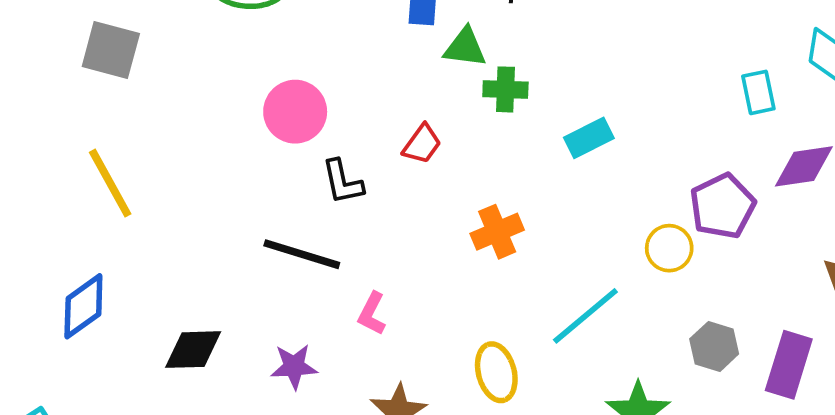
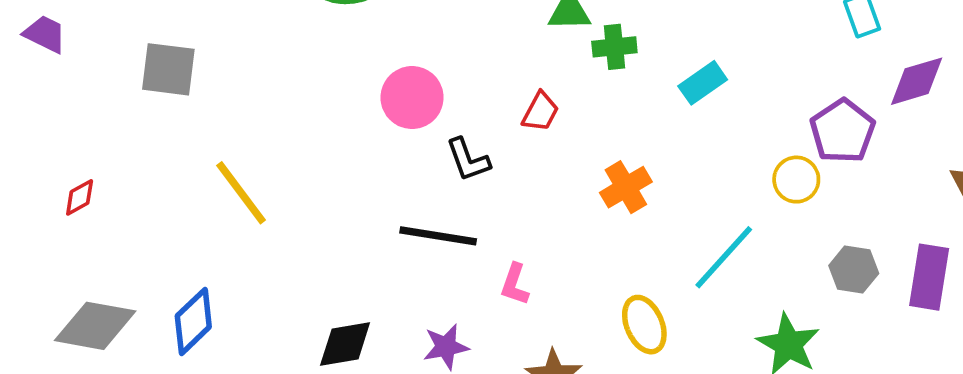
gray square: (111, 50) -> (168, 69), moved
blue diamond: (83, 306) -> (193, 321), moved

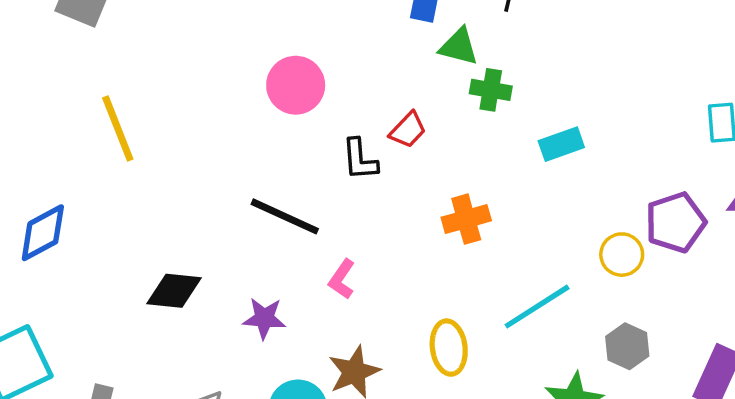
black L-shape: (468, 160) -> (360, 159), moved
gray hexagon: (854, 269) -> (627, 346), moved

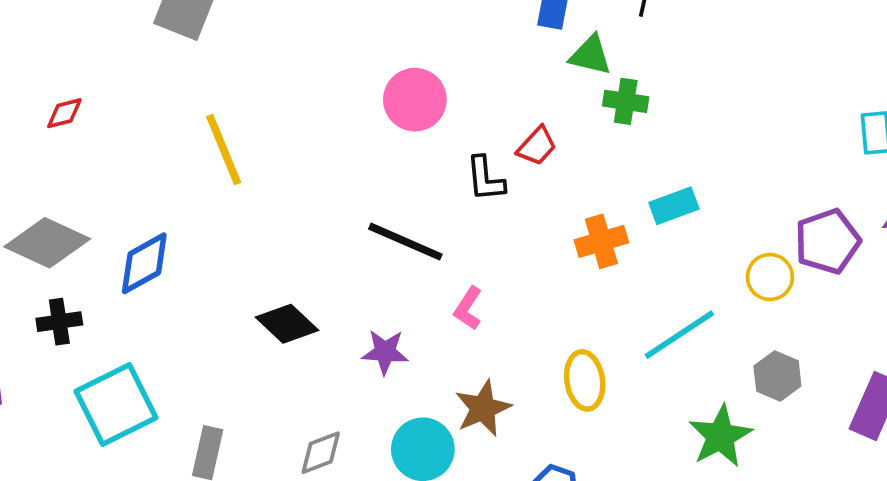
cyan rectangle: (561, 144) -> (674, 206), moved
black diamond: (174, 291) -> (287, 324), turned 38

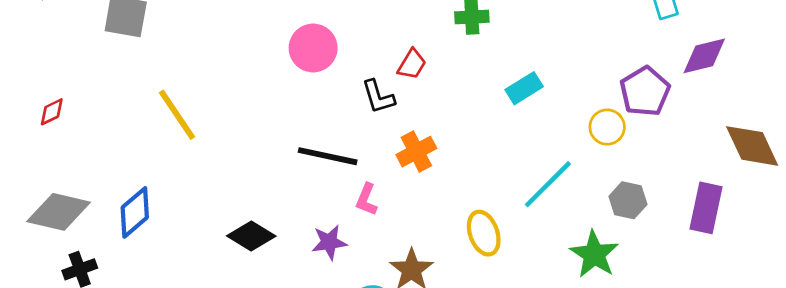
orange cross: (601, 241) -> (416, 152), moved
pink L-shape: (468, 308) -> (367, 199), moved

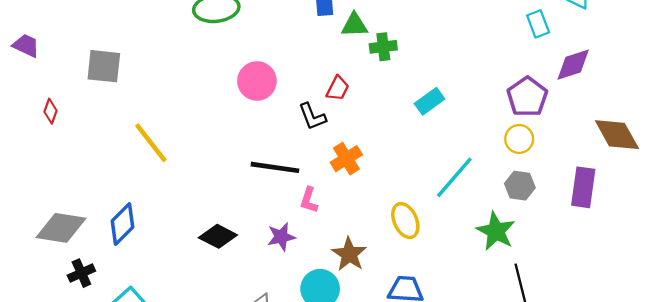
red diamond: (52, 112) -> (50, 111), moved, turned -40
yellow circle: (607, 127) -> (519, 139), moved

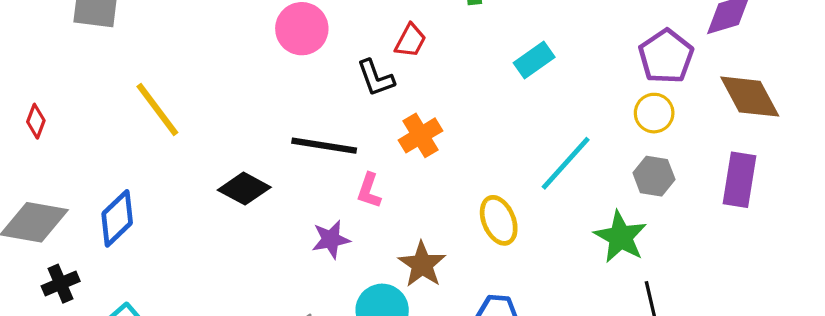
red diamond: (50, 111) -> (36, 121), moved
brown diamond: (617, 135) -> (750, 97), moved
black diamond: (218, 236) -> (244, 189), moved

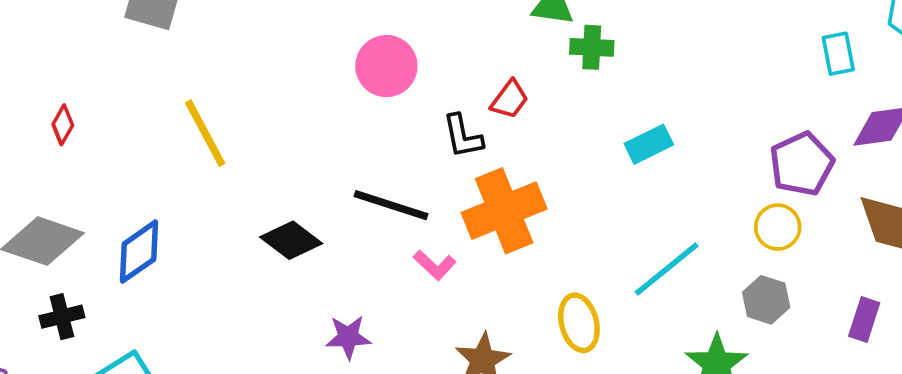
orange cross: (421, 135) -> (504, 211), size x1.6
purple rectangle: (740, 180) -> (864, 320), size x0.7
pink L-shape: (369, 191) -> (435, 265), turned -75
purple star: (331, 239) -> (348, 337), moved

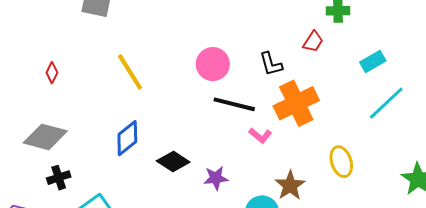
pink circle: (386, 66) -> (213, 64), moved
red trapezoid: (510, 99) -> (313, 42), moved
black diamond: (291, 240) -> (173, 162), moved
blue diamond: (139, 252) -> (127, 138), moved
cyan line: (667, 269) -> (386, 103), moved

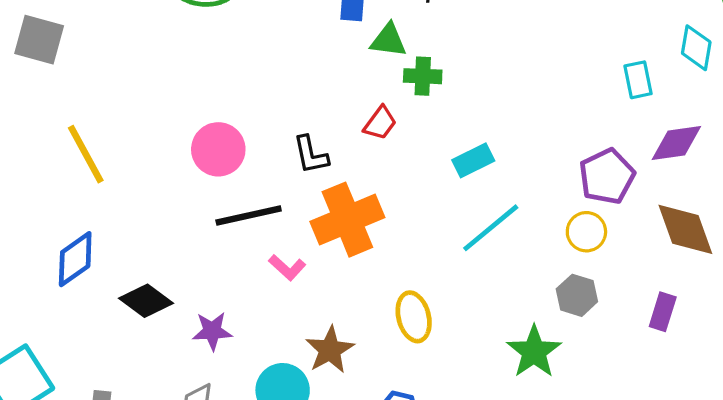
black line: (234, 104) -> (249, 215), turned -30

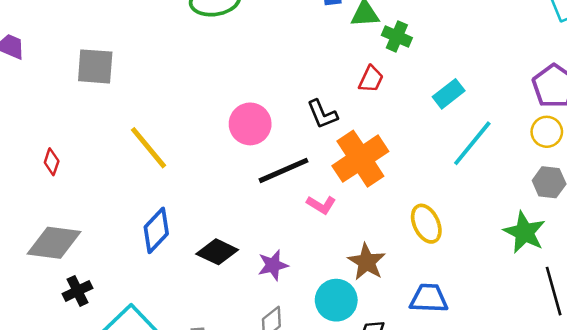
green cross: (423, 76) -> (397, 36), turned 32

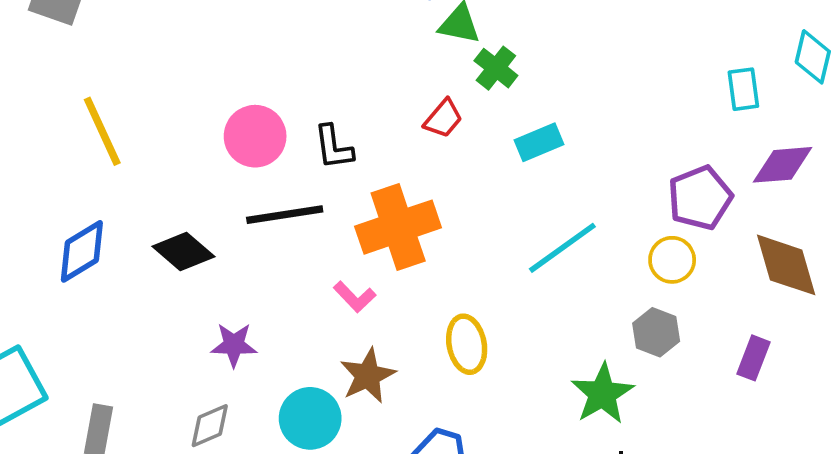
cyan rectangle: (449, 94) -> (539, 142), moved
black L-shape: (322, 114) -> (333, 147), moved
pink L-shape: (321, 205) -> (355, 297), moved
black diamond: (217, 252) -> (183, 251), moved

